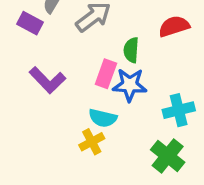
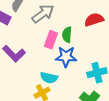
pink rectangle: (106, 74) -> (51, 40), moved

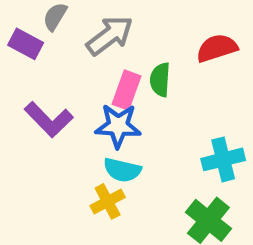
blue star: (66, 57) -> (118, 126), moved

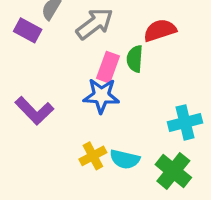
red semicircle: (217, 48) -> (160, 30), moved
purple L-shape: (49, 120) -> (34, 111), moved
cyan semicircle: (122, 170) -> (125, 159), moved

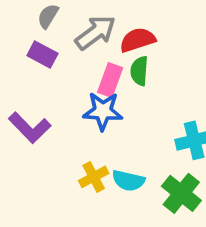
purple rectangle: (28, 30) -> (42, 54), moved
red semicircle: (160, 30) -> (137, 40), moved

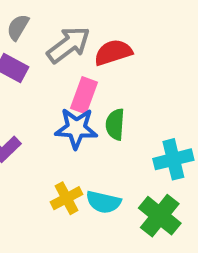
green semicircle: (139, 71) -> (115, 124), moved

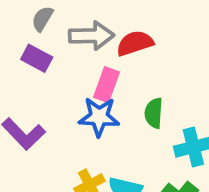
gray arrow: (68, 45) -> (91, 36), turned 36
green semicircle: (115, 124) -> (154, 113), moved

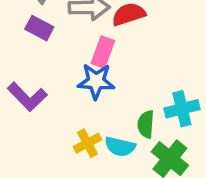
green semicircle: (154, 113) -> (146, 124), moved

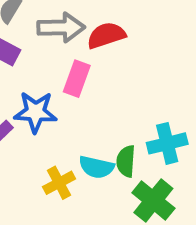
blue star: (96, 81) -> (35, 112), moved
cyan semicircle: (120, 147) -> (96, 167), moved

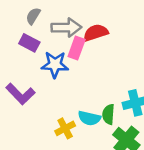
pink rectangle: (77, 79) -> (77, 48), moved
blue star: (35, 112) -> (55, 65), moved

